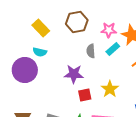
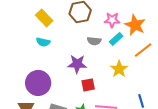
gray semicircle: (91, 51) -> (94, 41), turned -80
purple circle: (25, 70) -> (38, 83), moved
yellow star: (110, 89) -> (119, 69), moved

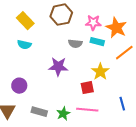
cyan rectangle: (116, 39) -> (97, 42), turned 56
purple circle: (38, 83) -> (19, 86), size x0.6
red square: (88, 85) -> (87, 88), moved

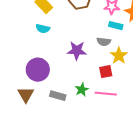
gray semicircle: (75, 44) -> (104, 42), moved
purple circle: (19, 86) -> (38, 70), size x1.5
green star: (63, 114) -> (82, 90), moved

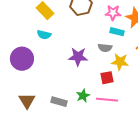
yellow star: (119, 56) -> (120, 62), turned -30
purple circle: (38, 70) -> (22, 59), moved

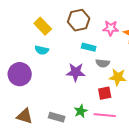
cyan rectangle: (117, 32) -> (89, 47), moved
brown triangle: (27, 101) -> (25, 116), turned -42

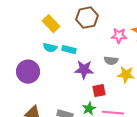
pink star: (111, 28) -> (119, 36), moved
cyan rectangle: (89, 47) -> (69, 50), moved
red square: (105, 93) -> (99, 91), moved

